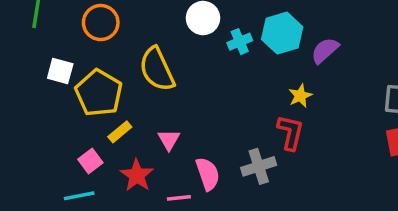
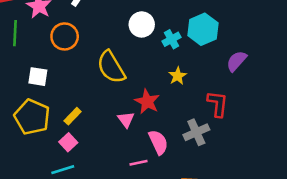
purple semicircle: (325, 50) -> (236, 61), moved
yellow pentagon: (99, 93) -> (32, 117), moved
yellow star: (300, 96) -> (178, 76), moved
yellow rectangle: (120, 132) -> (73, 116), moved
red star: (137, 175) -> (147, 102), moved

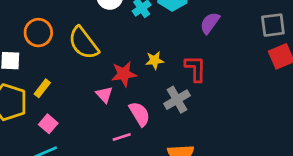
orange circle: (65, 36) -> (38, 33), moved
yellow star: (178, 76) -> (155, 60), moved, turned 30
red star: (147, 102) -> (124, 74), turned -30
yellow rectangle: (73, 116) -> (42, 88), moved

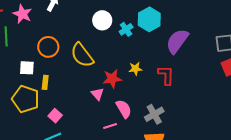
purple semicircle: (210, 23) -> (177, 41), size x1.5
yellow rectangle: (42, 88) -> (45, 82), moved, turned -32
gray cross: (177, 100) -> (154, 114), moved

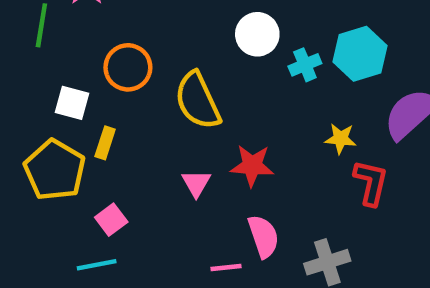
yellow star: (135, 69) -> (340, 139), moved
pink triangle: (97, 94) -> (196, 183), moved

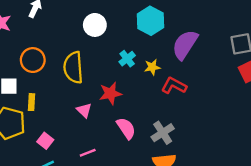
cyan cross: (305, 65) -> (127, 59), moved
yellow semicircle: (198, 101) -> (73, 67), turned 36
red L-shape: (371, 183) -> (174, 86), turned -60
pink line: (226, 267) -> (88, 153), moved

